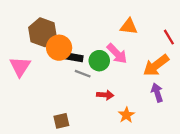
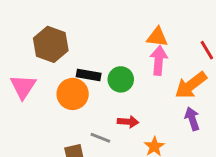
orange circle: (59, 48) -> (73, 94), moved
pink arrow: (117, 54) -> (159, 60), moved, turned -130
gray line: (83, 74) -> (100, 138), moved

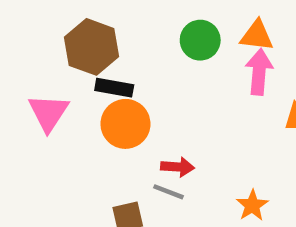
black rectangle: (89, 75) -> (114, 88), moved
green circle: (121, 79) -> (200, 40), moved
red arrow: (128, 122) -> (178, 167), moved

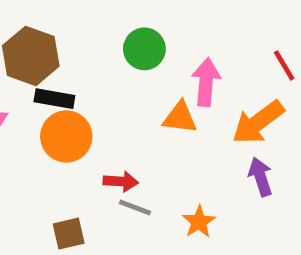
orange triangle: (257, 36) -> (180, 118), moved
gray line: (168, 192) -> (135, 208), moved

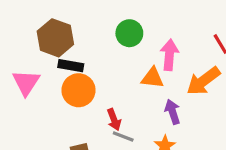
purple arrow: (260, 177) -> (173, 112), moved
red arrow: (121, 181) -> (114, 120), turned 65

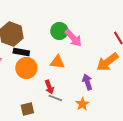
pink arrow: (169, 55) -> (73, 38), moved, turned 132
orange triangle: (152, 78) -> (57, 62), moved

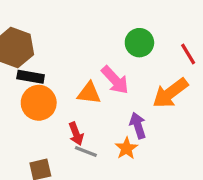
green circle: (59, 31) -> (139, 43), moved
pink arrow: (73, 38) -> (115, 80), moved
orange star: (82, 104) -> (126, 148), moved

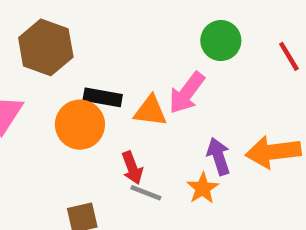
black rectangle: (31, 77) -> (103, 97), moved
pink arrow: (115, 80) -> (187, 93), turned 80
orange arrow: (170, 93) -> (273, 152), moved, turned 30

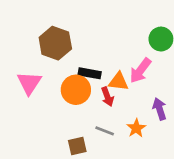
red arrow: (132, 168) -> (107, 97), moved
orange star: (203, 188) -> (136, 128), moved
gray line: (146, 193) -> (105, 131), moved

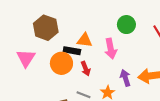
pink arrow: (140, 71) -> (111, 49), turned -48
orange triangle: (118, 82) -> (85, 40), moved

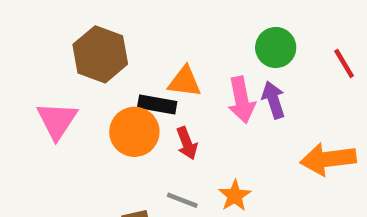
purple arrow: (125, 78) -> (273, 100), moved

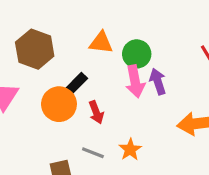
green circle: (276, 48) -> (137, 54), moved
orange triangle: (185, 82) -> (101, 43), moved
black rectangle: (157, 104) -> (75, 85), turned -55

